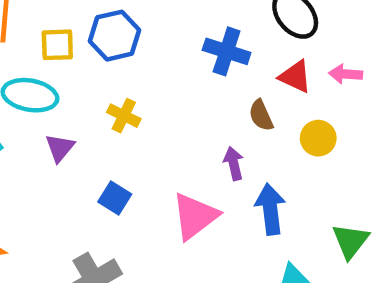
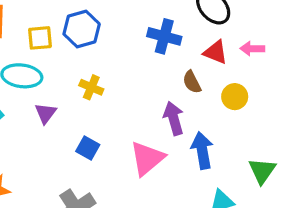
purple arrow: (234, 163) -> (174, 118), size x1.4

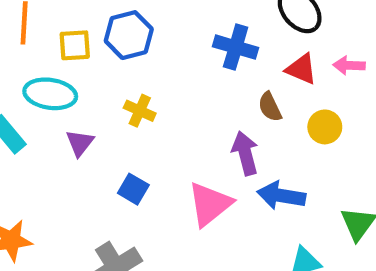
blue arrow: (202, 150) -> (281, 196), turned -72

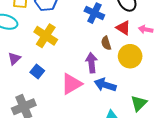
yellow cross: (140, 111) -> (46, 36), size x1.6
yellow circle: (325, 127) -> (130, 56), size x1.5
purple triangle: (80, 143) -> (14, 59), moved

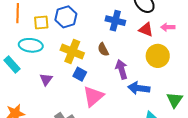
brown semicircle: (106, 43) -> (103, 49), moved
blue square: (37, 72) -> (80, 74), moved
pink triangle: (72, 84) -> (93, 96), moved

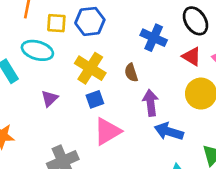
blue square: (80, 74) -> (95, 99), turned 32

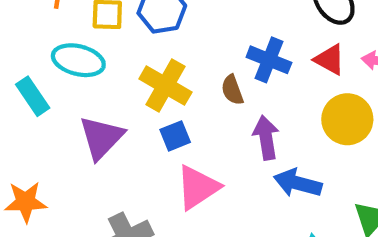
blue cross: (154, 38) -> (269, 60), moved
purple triangle: (50, 98) -> (101, 138), size x1.6

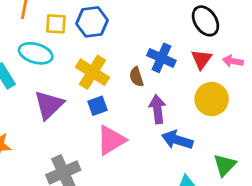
red triangle: (330, 60) -> (201, 59), turned 35

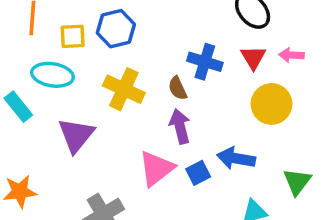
blue square: (98, 106) -> (198, 173), moved
purple arrow: (157, 109) -> (180, 126), moved

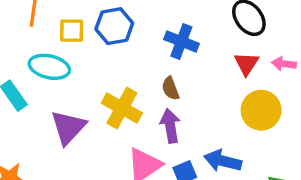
blue cross: (205, 62) -> (181, 41), moved
yellow cross: (124, 89) -> (122, 108), moved

